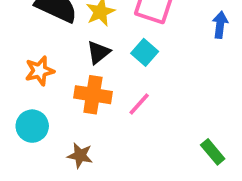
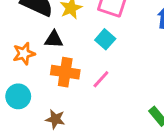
black triangle: (99, 52) -> (54, 39), moved, turned 42

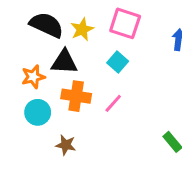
black triangle: (54, 39) -> (64, 62), size x1.4
cyan circle: (18, 96) -> (38, 112), moved

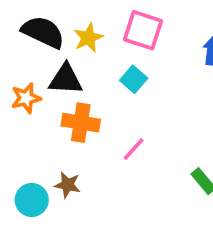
pink line: (113, 103) -> (134, 149), moved
cyan circle: (38, 112) -> (32, 200), moved

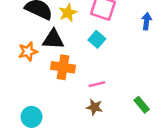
pink line: (134, 149) -> (97, 84), turned 35
brown star: (68, 185) -> (94, 107), moved

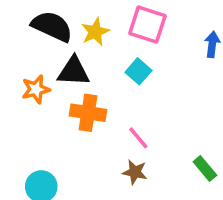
pink line: (97, 84) -> (138, 138), turned 63

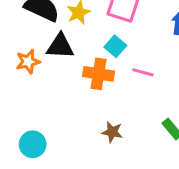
orange cross: (88, 113) -> (98, 74), moved
pink line: (138, 138) -> (143, 72), moved, turned -35

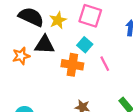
pink line: (143, 72) -> (105, 64), turned 48

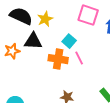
pink square: (90, 16) -> (88, 15), moved
pink line: (105, 64) -> (79, 58), moved

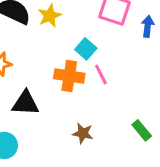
black triangle: (33, 41) -> (25, 103), moved

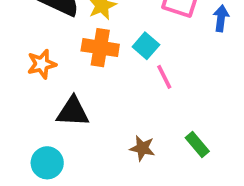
orange cross: (69, 76) -> (100, 48), moved
green rectangle: (142, 130) -> (197, 145), moved

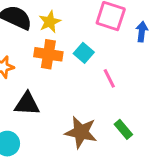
pink line: (164, 77) -> (109, 78), moved
brown star: (142, 148) -> (81, 132), size x1.6

